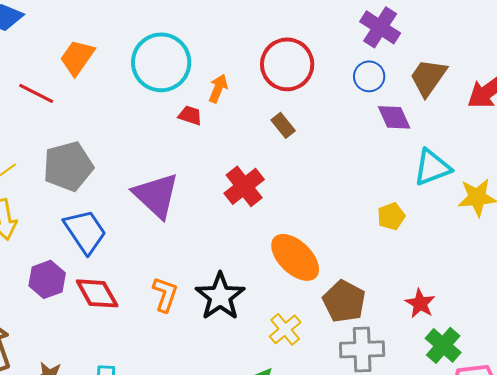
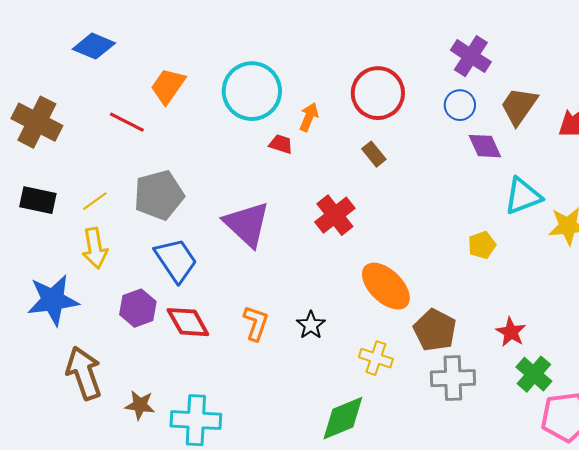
black star: (220, 296) -> (311, 325), size x0.6
yellow cross: (285, 329) -> (376, 358), turned -32

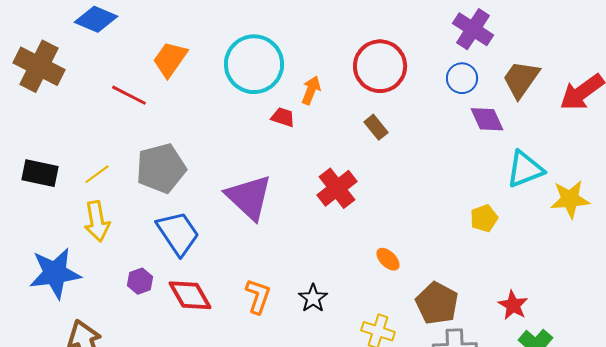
brown cross: (37, 122) -> (39, 66), moved
orange ellipse: (386, 286) -> (388, 259), size x0.5
purple hexagon: (138, 308) -> (140, 281), size x0.7

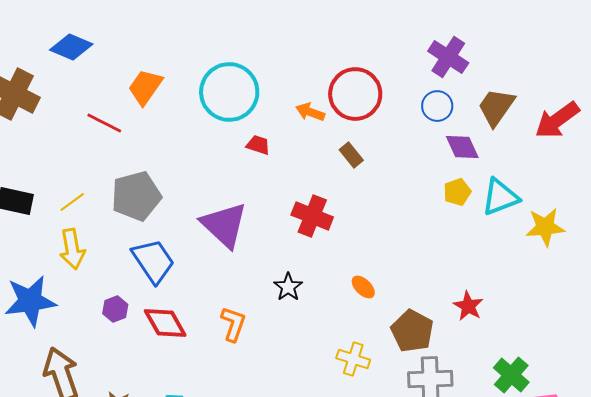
orange arrow: (311, 90) -> (310, 112), moved, turned -92
red cross: (337, 188) -> (312, 216), turned -30
yellow pentagon: (484, 218) -> (457, 192), moved
black star: (313, 298) -> (288, 287), moved
red star: (513, 305) -> (468, 306), moved

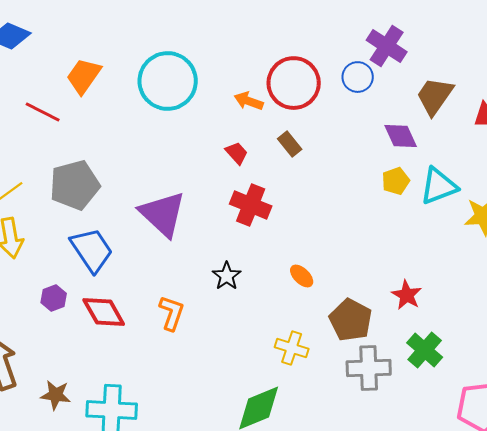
blue circle: (437, 106) -> (358, 77), moved
red trapezoid: (258, 145) -> (237, 153), moved, turned 30
green cross: (511, 375) -> (425, 350), moved

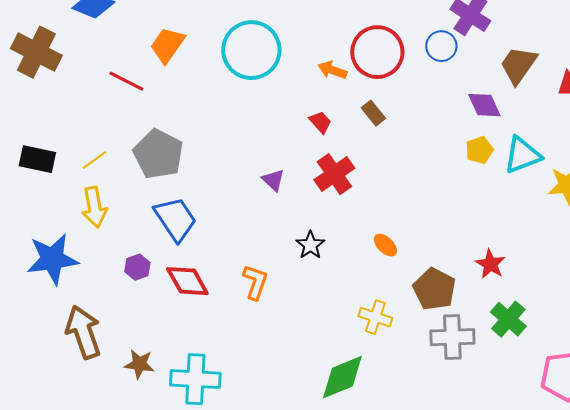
gray pentagon: (75, 185) -> (158, 154), turned -30
red cross: (251, 205) -> (334, 174), turned 33
purple triangle: (163, 214) -> (273, 180), moved, size x0.5

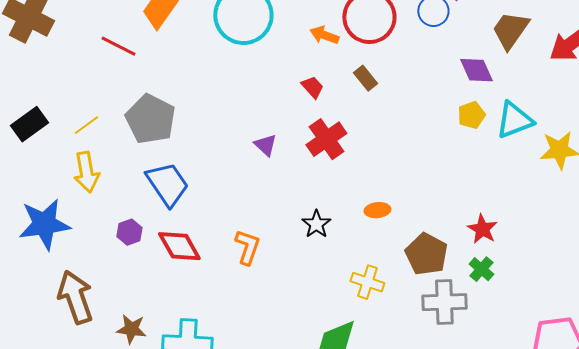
black rectangle: (37, 159) -> (29, 124), turned -48
black star: (310, 245) -> (316, 224), moved
orange ellipse: (385, 245) -> (377, 210), turned -50
green cross: (508, 319) -> (481, 269), moved, size x0.7

